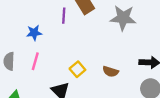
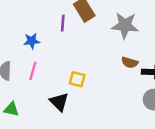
yellow square: (77, 69) -> (77, 79), turned -35
brown semicircle: (111, 72) -> (130, 62), moved

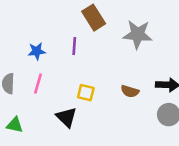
purple line: (63, 23) -> (74, 46), moved
brown semicircle: (130, 62) -> (130, 91), moved

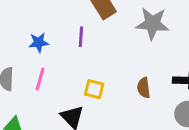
brown semicircle: (130, 91) -> (144, 88), turned 66

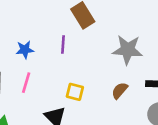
gray star: (152, 24) -> (128, 50), moved
brown semicircle: (144, 88) -> (120, 91), turned 48

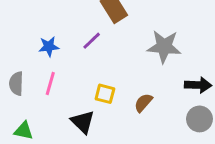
purple line: (63, 44) -> (92, 41), turned 42
brown semicircle: (120, 91) -> (143, 103), moved

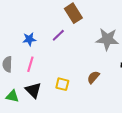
yellow square: (105, 94) -> (62, 84), moved
black triangle: (83, 122) -> (33, 90), moved

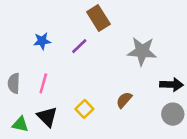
blue star: (29, 39) -> (42, 41), moved
yellow square: (62, 84) -> (84, 109), turned 32

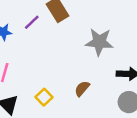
purple line: (79, 46) -> (32, 22), moved

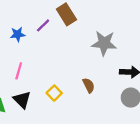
brown semicircle: (82, 89) -> (89, 85), turned 112

